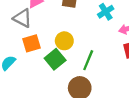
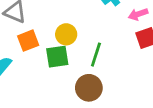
green square: (55, 59) -> (57, 57), turned 36

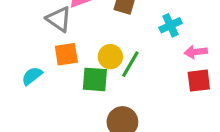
green line: (96, 55) -> (130, 64), moved

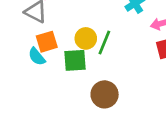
cyan semicircle: (32, 76) -> (37, 57), moved, turned -84

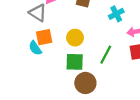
green line: (104, 42) -> (106, 55), moved
green square: (75, 60) -> (75, 62), moved

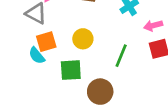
green square: (75, 62) -> (71, 70), moved

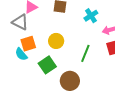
green square: (71, 70) -> (47, 65), turned -30

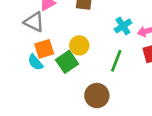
cyan cross: (91, 16) -> (123, 26), moved
green square: (47, 65) -> (67, 62), moved

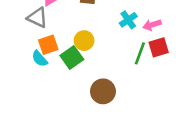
green line: (116, 61) -> (140, 53), moved

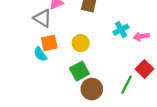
red square: (159, 47) -> (145, 69), moved, turned -36
green line: (140, 53) -> (127, 85), moved
green square: (72, 58) -> (79, 71), moved

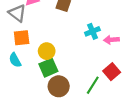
yellow circle: (81, 43) -> (47, 51), moved
cyan semicircle: (40, 54) -> (15, 60), moved

